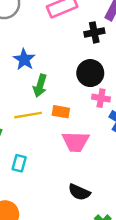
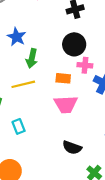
orange rectangle: (61, 112) -> (63, 78), moved
cyan rectangle: (19, 163) -> (19, 126), turned -32

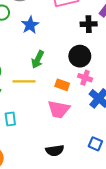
blue star: (17, 37) -> (30, 25), moved
black semicircle: (72, 148) -> (55, 150), turned -42

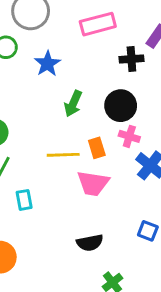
green arrow: (38, 59) -> (73, 104), moved
yellow line: (24, 81) -> (63, 155), moved
orange rectangle: (62, 85) -> (97, 148), turned 56

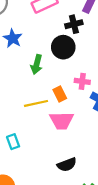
black circle: (121, 106) -> (63, 47), moved

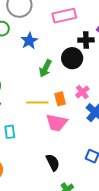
pink cross: (82, 81) -> (82, 92), turned 32
black semicircle: (67, 165) -> (53, 162), turned -108

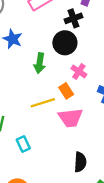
pink cross: (82, 92) -> (79, 71), moved
black semicircle: (53, 162) -> (80, 162), turned 48

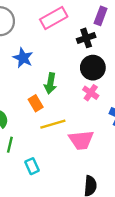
black circle: (65, 43) -> (93, 68), moved
orange rectangle: (66, 91) -> (36, 103), moved

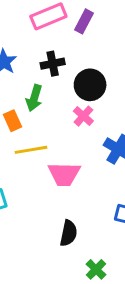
purple rectangle: (101, 16) -> (84, 21), moved
black cross: (86, 38) -> (53, 64), moved

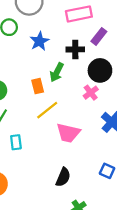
purple rectangle: (84, 21) -> (99, 36), moved
yellow line: (31, 150) -> (47, 110), turned -40

